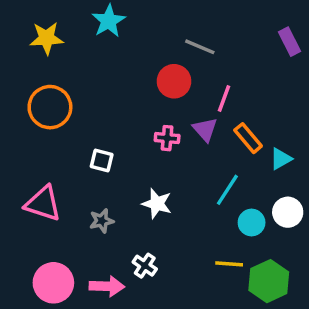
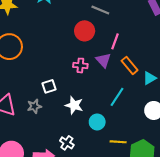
white square: (102, 160) -> (49, 86), moved, turned -32
gray star: (102, 221) -> (34, 106), moved
cyan circle: (252, 223) -> (97, 122), moved

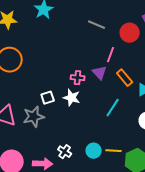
red circle: (85, 31) -> (130, 33), moved
white star: (74, 105) -> (72, 98), moved
gray star: (34, 106) -> (34, 117), size x1.5
cyan circle: (97, 122) -> (94, 151), moved

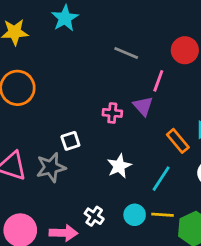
gray line: (97, 25) -> (126, 53), moved
orange rectangle: (125, 78) -> (178, 141), moved
white star: (72, 98) -> (119, 166), moved, turned 30
cyan line: (113, 108) -> (161, 179), moved

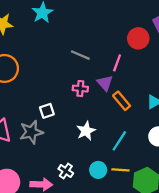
gray line: (126, 53) -> (80, 55), moved
orange rectangle: (178, 141) -> (122, 101), moved

